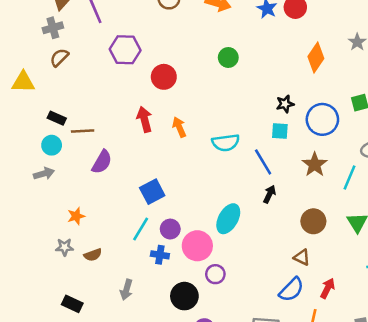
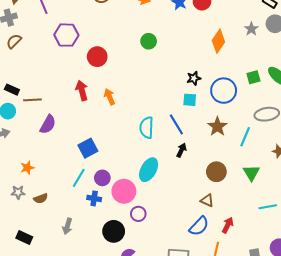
cyan semicircle: (226, 143) -> (147, 128), moved, turned 100

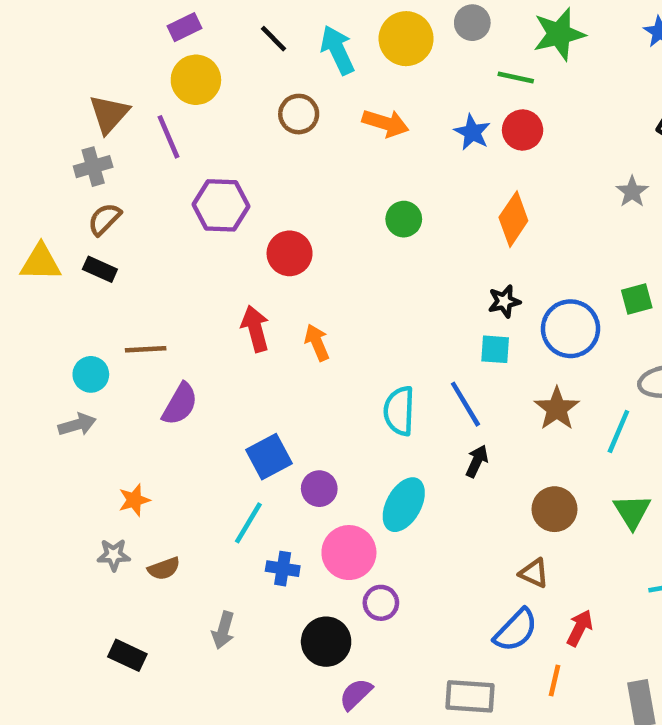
orange diamond: (218, 41) -> (513, 219), moved
black rectangle: (12, 90) -> (100, 269), moved
purple circle: (102, 178) -> (319, 489), moved

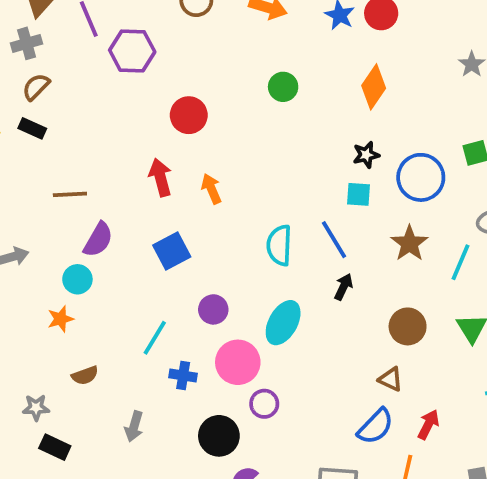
purple hexagon: (221, 205) -> (132, 51), moved
cyan circle: (91, 374) -> (77, 279), moved
blue square: (269, 457) -> (172, 251), moved
gray star: (114, 555) -> (36, 408), moved

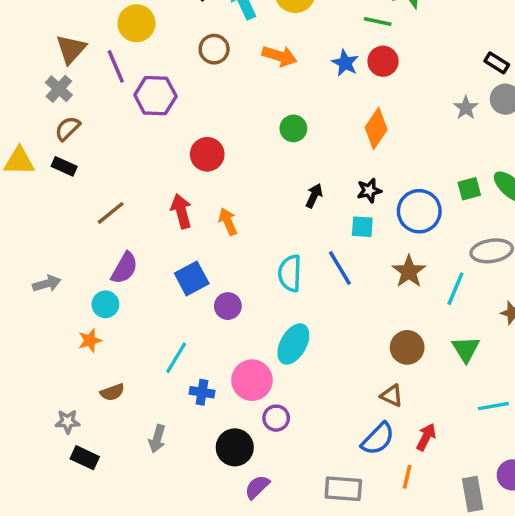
gray cross: (27, 43) -> (59, 89), turned -32
brown line: (70, 194) -> (111, 213), moved, turned -36
black arrow: (343, 287) -> (314, 196), moved
purple circle: (213, 309) -> (228, 306), moved

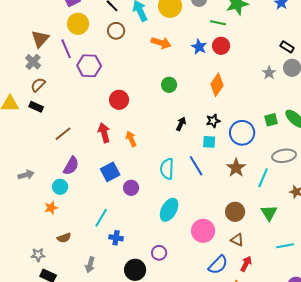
brown circle: (214, 49) -> (116, 31), moved
pink circle: (252, 380) -> (203, 231), moved
brown triangle: (392, 396) -> (237, 240), moved

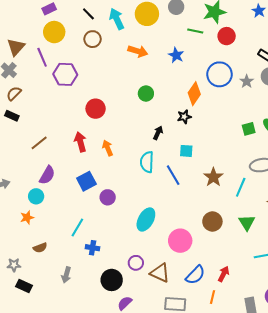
red circle: (221, 46) -> (227, 36), moved
black star: (213, 121) -> (184, 117), moved
blue circle: (242, 133) -> (220, 74), moved
cyan semicircle: (167, 169) -> (147, 162), moved
brown triangle: (237, 240) -> (160, 273), moved, size x1.5

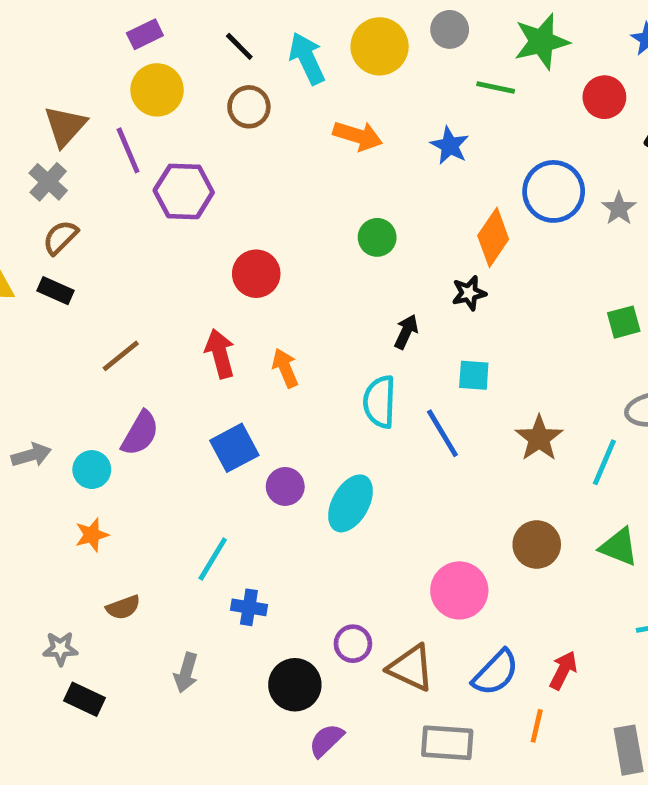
red circle: (227, 36) -> (604, 97), moved
cyan circle: (36, 196) -> (92, 470), moved
cyan ellipse: (146, 219) -> (351, 503), moved
green triangle: (247, 223) -> (619, 547), turned -36

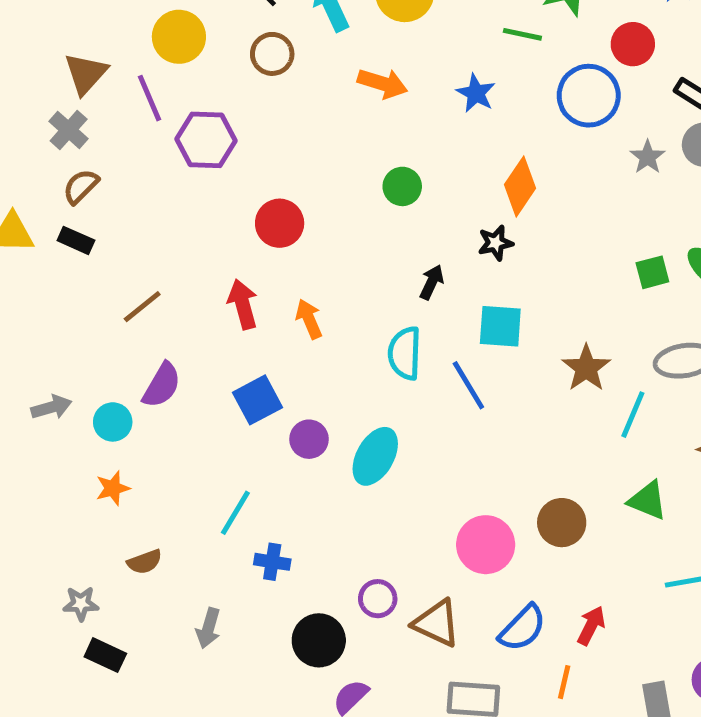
blue circle: (554, 191) -> (589, 96), moved
cyan square: (474, 375) -> (500, 326), size x1.4
brown star: (539, 438) -> (586, 368), moved
brown circle: (537, 545) -> (562, 523), moved

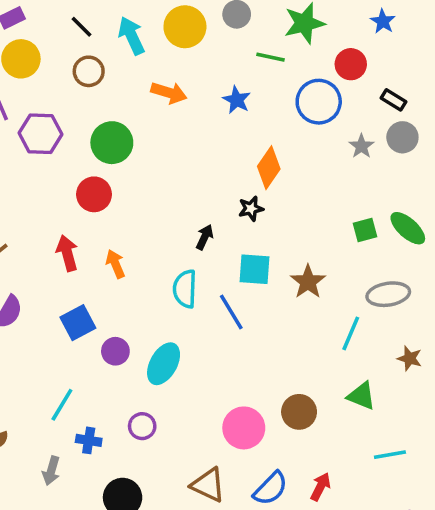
green circle: (402, 186) -> (112, 143), moved, size x1.5
brown star: (586, 368) -> (308, 282), moved
purple circle: (378, 599) -> (142, 426), moved
gray arrow: (208, 628) -> (51, 471), moved

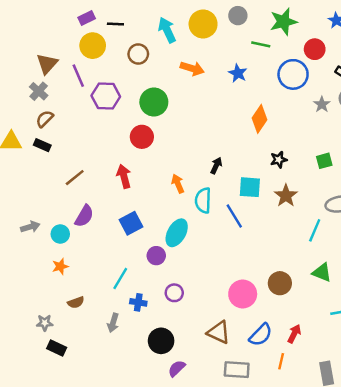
black line: (82, 27) -> (115, 24), moved, turned -42
black star: (251, 209) -> (279, 160), moved
orange arrow: (115, 264) -> (178, 184), moved
purple circle: (115, 351) -> (156, 256), moved
cyan ellipse: (164, 364) -> (177, 233), moved

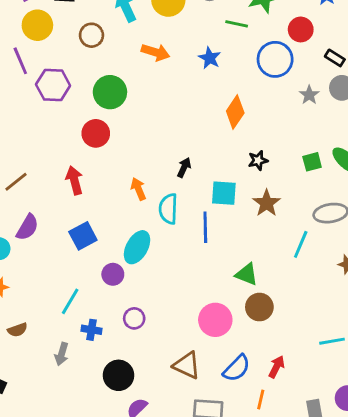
blue line: (234, 216) -> (205, 227), turned 30
green triangle: (322, 272) -> (247, 274), moved

